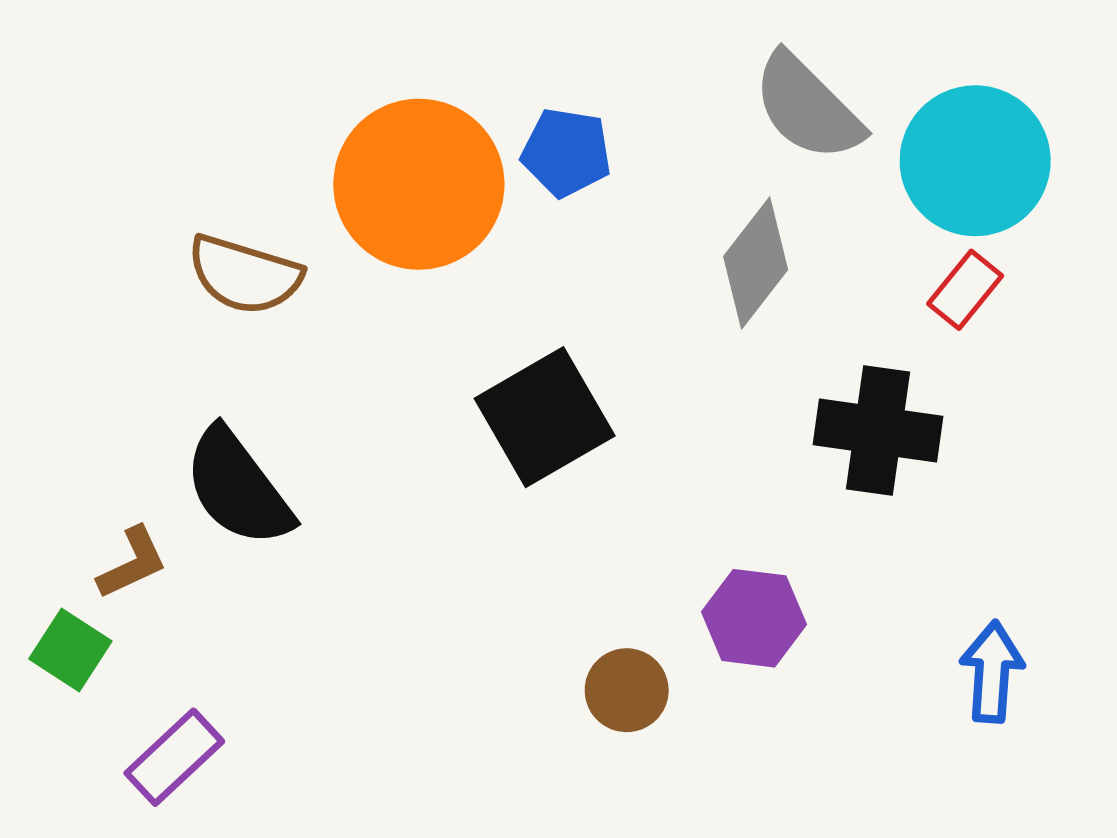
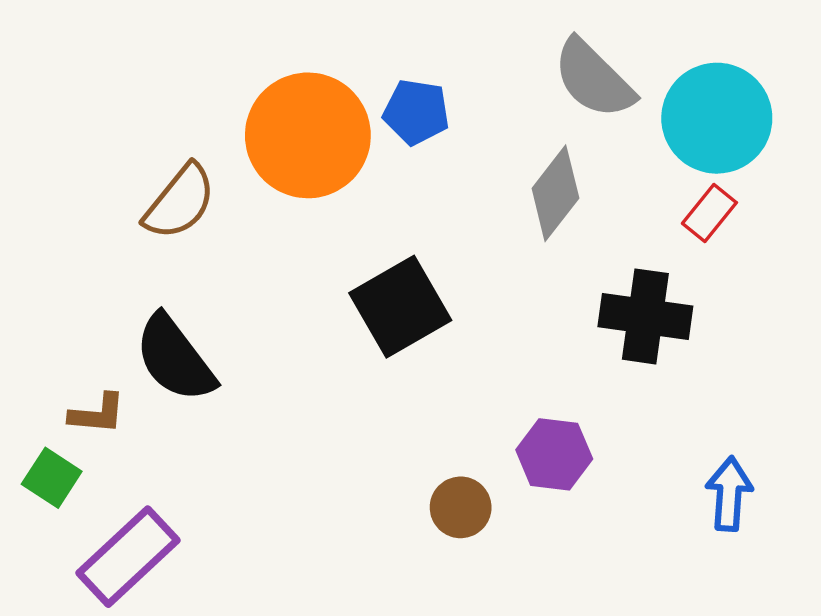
brown semicircle: (245, 275) -> (180, 202), turned -68
brown L-shape: (132, 563) -> (97, 414), turned 30
purple rectangle: (174, 757) -> (128, 557), size x1.4

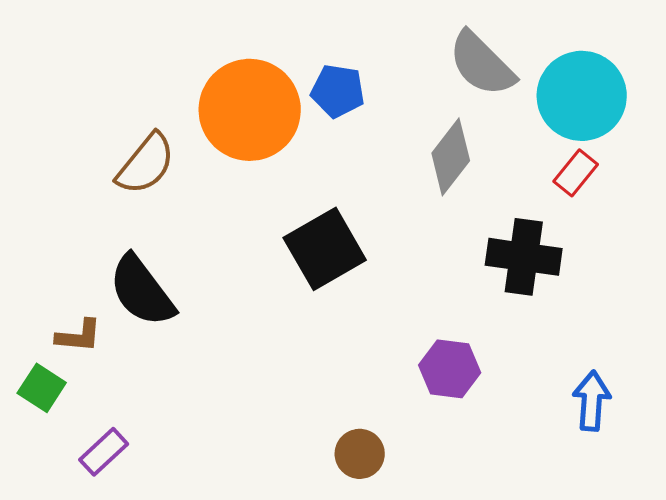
brown circle: (461, 507) -> (360, 454), moved
purple rectangle: (128, 557) -> (104, 452), size x0.6

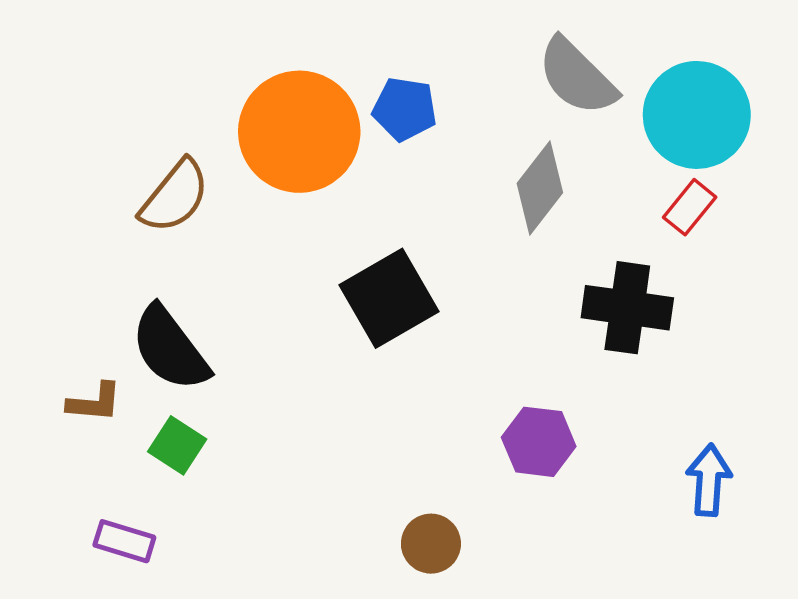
green square: (42, 388) -> (177, 445), moved
purple rectangle: (104, 452) -> (124, 541), turned 60

